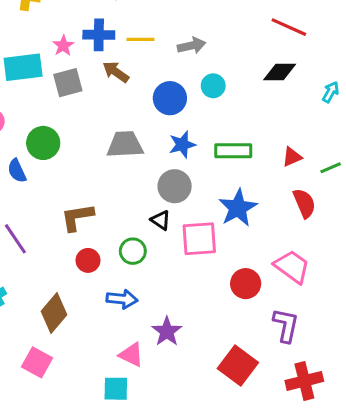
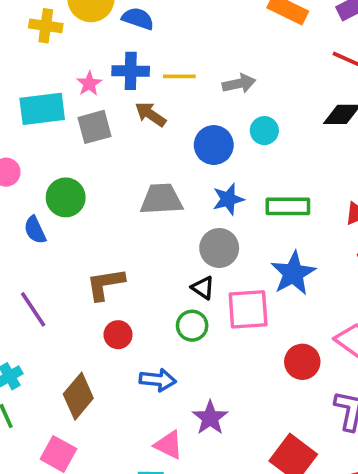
green circle: (133, 251) -> (192, 326), moved

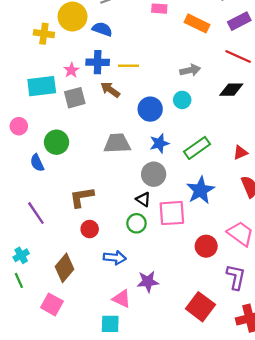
gray arrow: (239, 84) -> (190, 70), moved
green rectangle: (288, 206) -> (197, 148), turned -35
purple star: (210, 418) -> (148, 282), turned 30

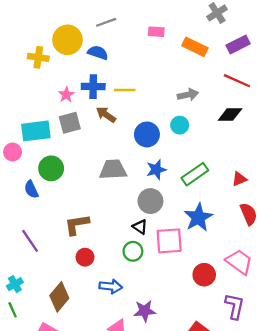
cyan rectangle: (42, 86) -> (36, 131), moved

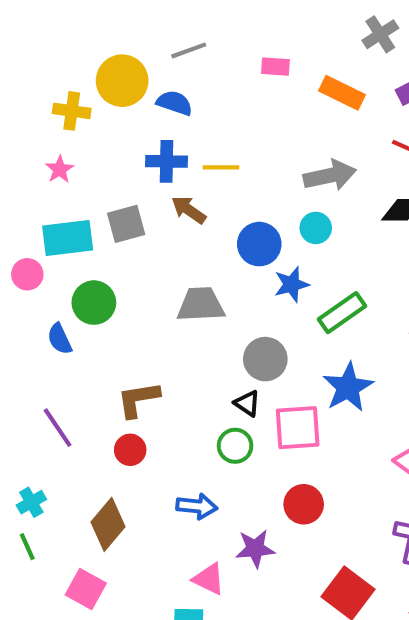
pink star: (66, 95) -> (60, 169), moved
gray arrow: (188, 95) -> (330, 175), size x1.4
blue star: (156, 170) -> (292, 284), moved
red circle: (85, 257) -> (130, 450), moved
red circle: (204, 275) -> (304, 504), moved

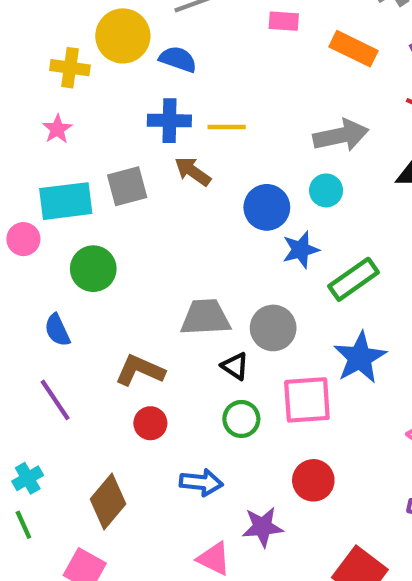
gray trapezoid: (201, 305) -> (205, 317), moved
blue semicircle: (60, 339) -> (57, 330), moved
brown L-shape: (138, 399) -> (140, 370), turned 33
black triangle: (247, 403) -> (235, 366), moved
red circle: (130, 450) -> (150, 423), moved

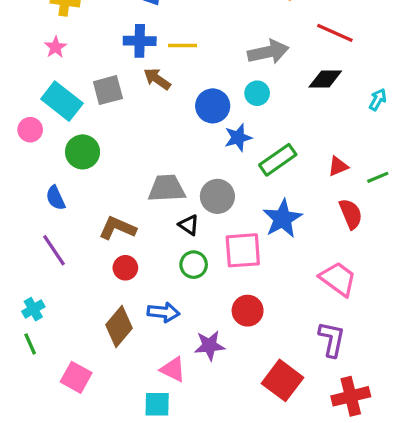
cyan rectangle: (66, 201) -> (62, 101), turned 45
brown diamond: (108, 501) -> (119, 327), moved

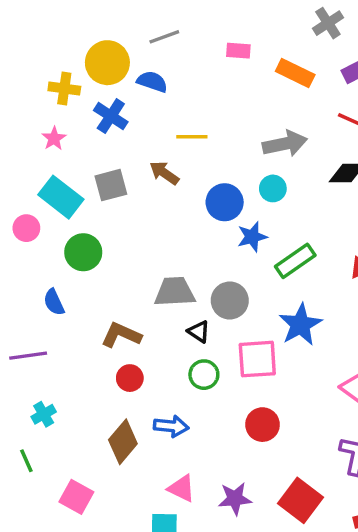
blue cross: (140, 41) -> (111, 116), moved, turned 32
purple line: (54, 250) -> (28, 356), moved, turned -64
cyan cross: (33, 309) -> (44, 414), moved
purple star: (209, 346) -> (235, 499), moved

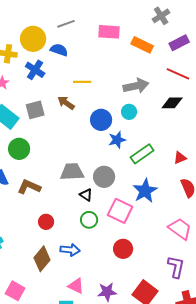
pink rectangle: (238, 51) -> (109, 32), size x1.5
brown L-shape: (121, 335) -> (29, 187), moved
pink square: (257, 359) -> (120, 211), turned 30

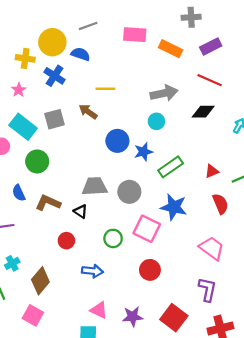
gray cross: (161, 16) -> (191, 17), turned 30
blue circle: (101, 120) -> (117, 141), moved
blue star: (145, 191) -> (174, 207), turned -30
black triangle: (86, 195) -> (81, 211), moved
brown diamond: (42, 259) -> (40, 281), moved

